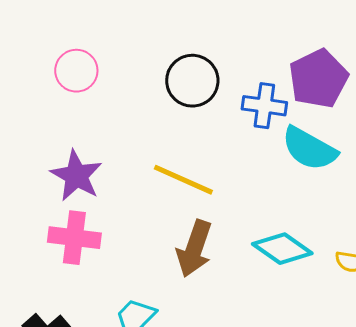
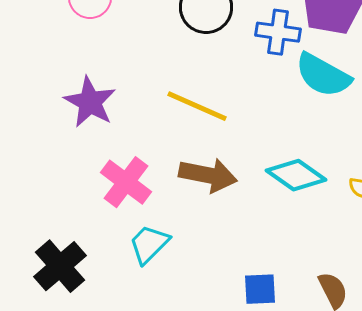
pink cross: (74, 238) -> (126, 182), moved, turned 30
brown arrow: (194, 249) -> (208, 175), turned -98

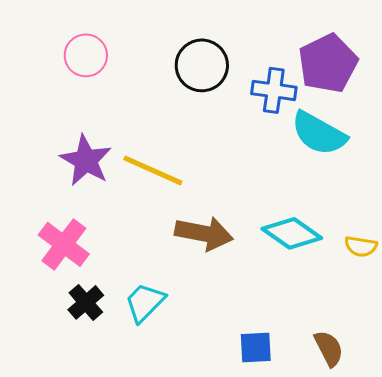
yellow line: (197, 106) -> (153, 170), moved
pink cross: (126, 182) -> (64, 244), moved
black cross: (60, 266) -> (86, 302), moved, size x0.7

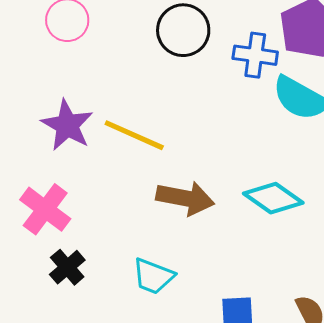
cyan trapezoid: (145, 302) -> (153, 276), moved, turned -114

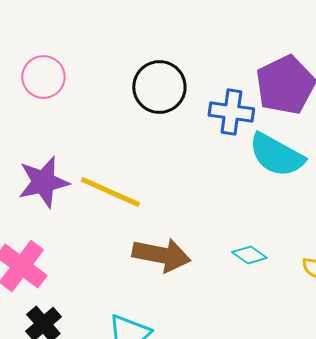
purple star: (67, 125) -> (43, 182), turned 30
cyan diamond: (273, 198) -> (249, 255), size x0.6

